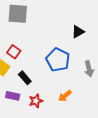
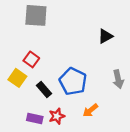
blue pentagon: (58, 60) -> (73, 81), moved
purple rectangle: (13, 96) -> (35, 119), moved

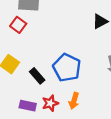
red square: (31, 59) -> (18, 25), moved
orange arrow: (90, 110) -> (74, 101), moved, turned -35

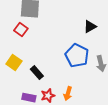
blue pentagon: (67, 68) -> (77, 56), moved

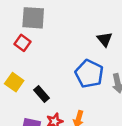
black triangle: (90, 27) -> (105, 39), turned -40

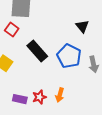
black rectangle: (42, 94) -> (37, 51), moved, size x1.5

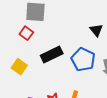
black rectangle: (37, 51) -> (52, 54), turned -75

